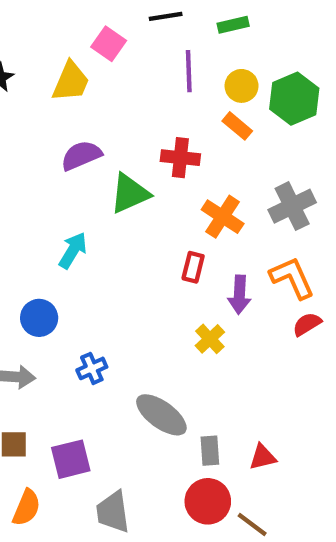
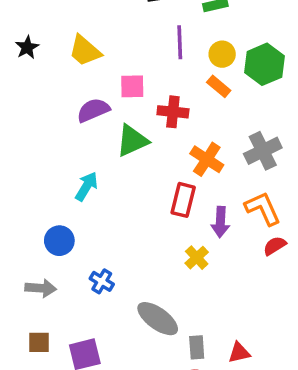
pink square: (109, 44) -> (132, 86), moved, turned -36
yellow trapezoid: (71, 82) -> (85, 51), turned 108
red rectangle: (193, 267) -> (183, 200), size x1.4
blue cross: (92, 368) -> (102, 281), turned -35

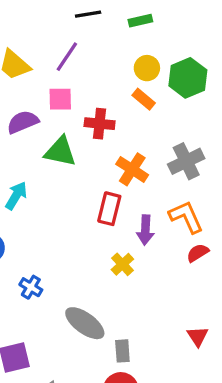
purple line: (180, 42) -> (67, 57), moved, turned 36
green triangle: (132, 141) -> (60, 151), turned 36
red triangle: (239, 353) -> (198, 336), moved, turned -50

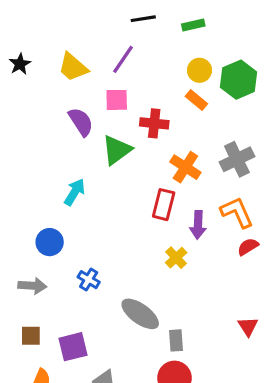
purple semicircle: (23, 122) -> (81, 122), turned 80
green triangle: (60, 151) -> (117, 150), turned -48

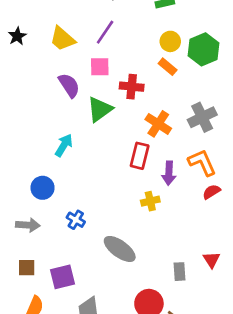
yellow cross: (176, 258) -> (150, 201), turned 30
gray rectangle: (176, 340) -> (180, 272), moved

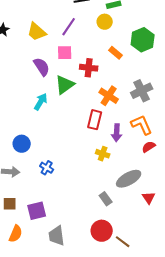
yellow circle: (170, 41) -> (105, 22), moved
cyan arrow: (64, 145) -> (41, 102), moved
yellow cross: (150, 201) -> (103, 154), turned 32
gray ellipse: (120, 249) -> (129, 179), moved, turned -65
gray rectangle: (180, 272) -> (106, 199), moved, turned -32

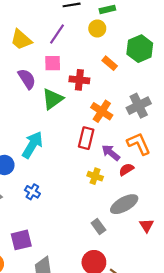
cyan arrow: (41, 102) -> (32, 145), moved, size x1.4
purple arrow: (117, 133) -> (111, 153), turned 126
red semicircle: (149, 147) -> (126, 169), moved

